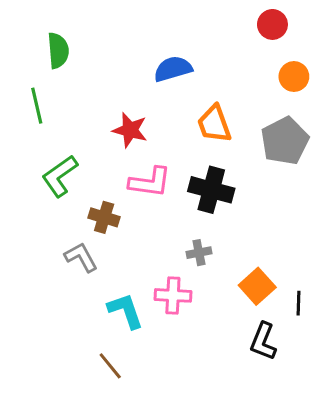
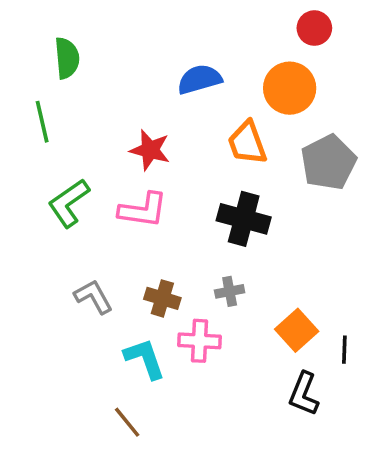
orange circle: (294, 77) -> (290, 88), moved, size x1.5
pink L-shape: (150, 182) -> (143, 210), moved
brown cross: (104, 217) -> (162, 298), moved

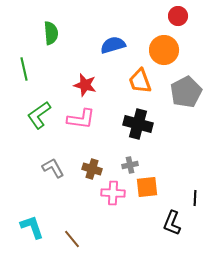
green semicircle: (67, 58) -> (51, 33), moved
orange square: (297, 330) -> (147, 187), moved, turned 35
cyan L-shape: (145, 359) -> (32, 227), moved

